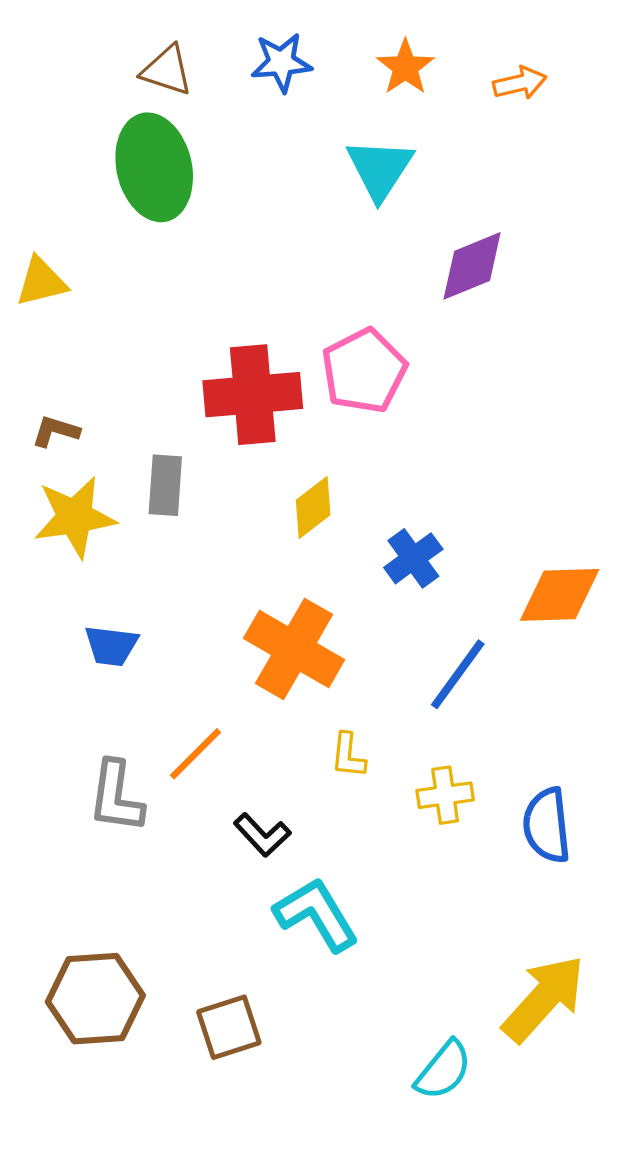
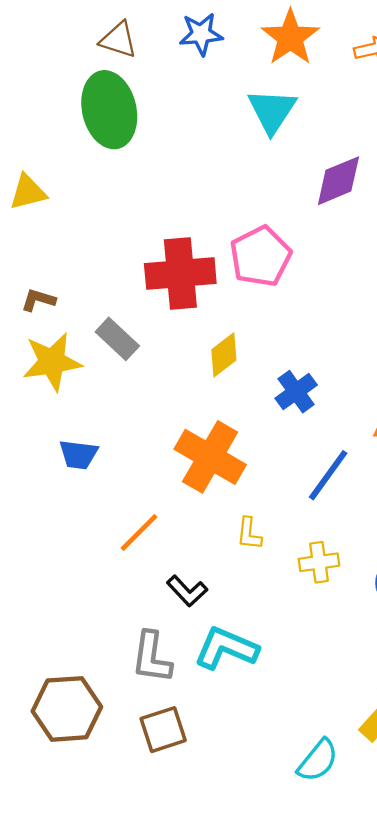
orange star: (405, 67) -> (290, 37), size x1.4
gray rectangle: (165, 485) -> (117, 339), turned -51
gray L-shape: (116, 797) -> (152, 657), moved
cyan L-shape: (316, 914) -> (226, 648), turned -36

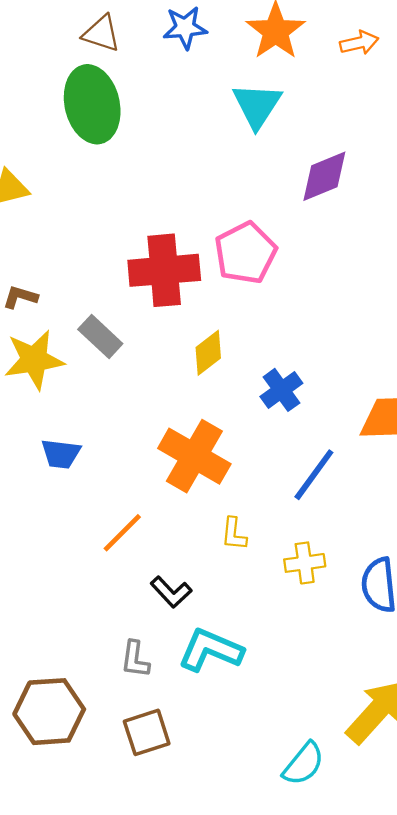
gray L-shape: (152, 657) -> (135, 659), size x0.7

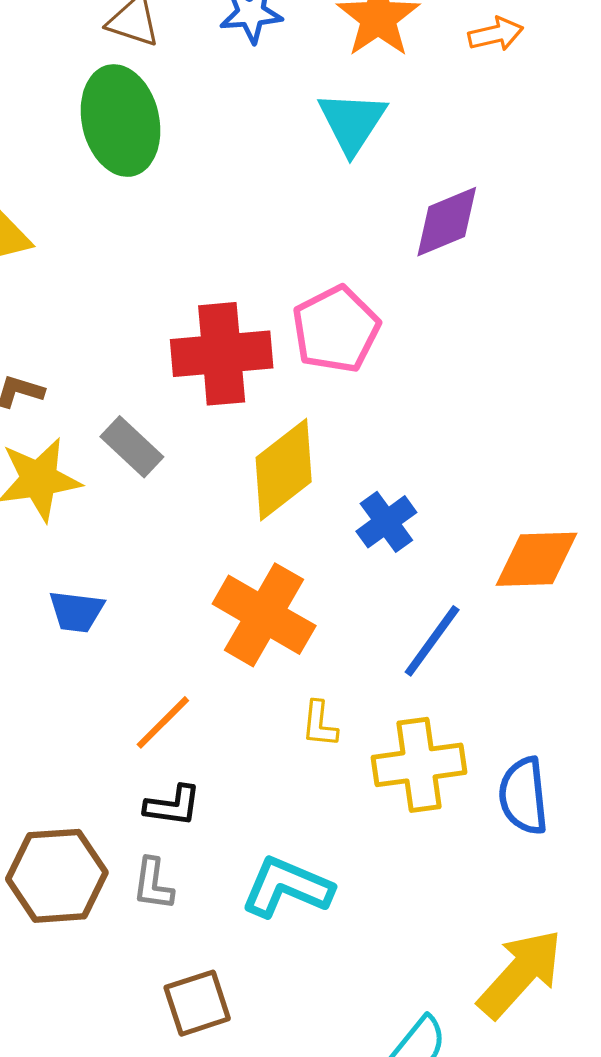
yellow diamond: (208, 353) -> (284, 470), size x1.6
yellow cross: (305, 563) -> (419, 765), size x1.6
black L-shape: (171, 592) -> (173, 806), moved, turned -39
gray L-shape: (135, 659) -> (153, 884), moved
brown hexagon: (49, 712) -> (57, 876), moved

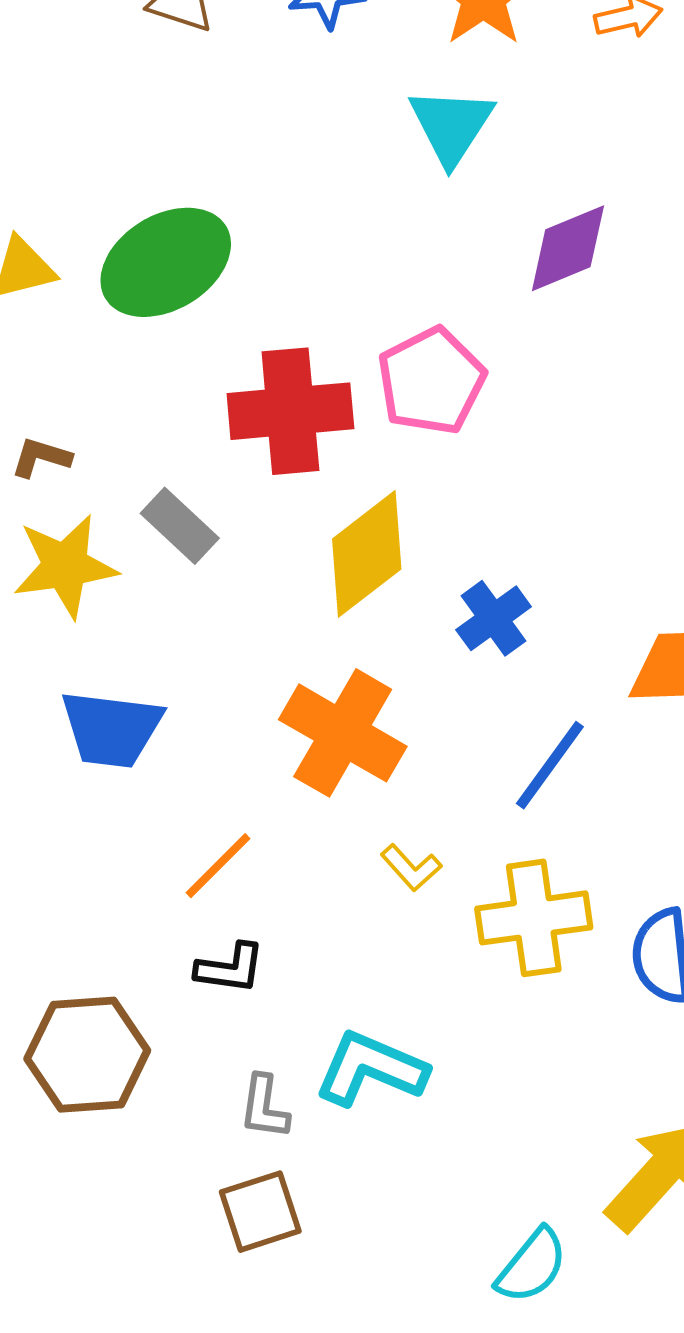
green ellipse: (121, 121) -> (166, 262), moved, turned 72
blue trapezoid: (76, 612) -> (111, 729), size x1.5
yellow L-shape: (320, 724) -> (411, 868), turned -48
gray L-shape: (153, 884) -> (264, 1107), moved

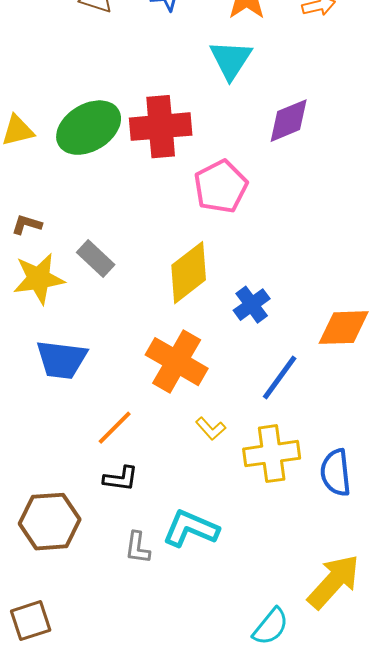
red cross: (290, 411) -> (161, 127), moved
brown square: (260, 1212) -> (31, 621), moved

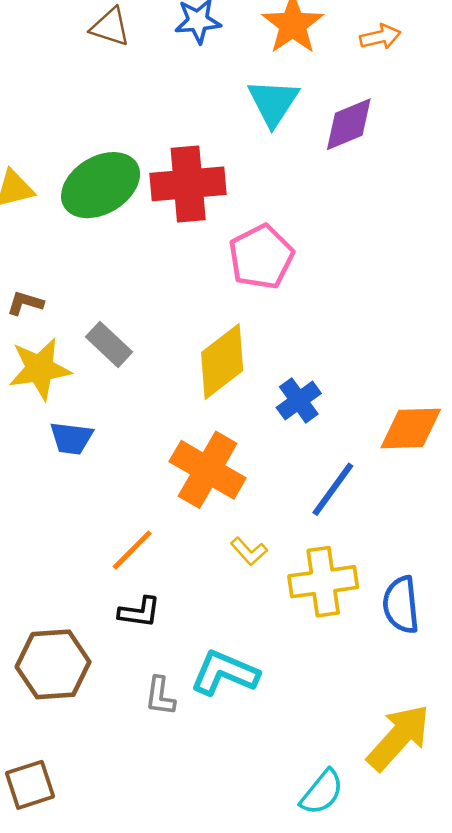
purple diamond: (289, 121) -> (349, 124), moved
blue trapezoid: (62, 360) -> (71, 438), moved, size x0.7

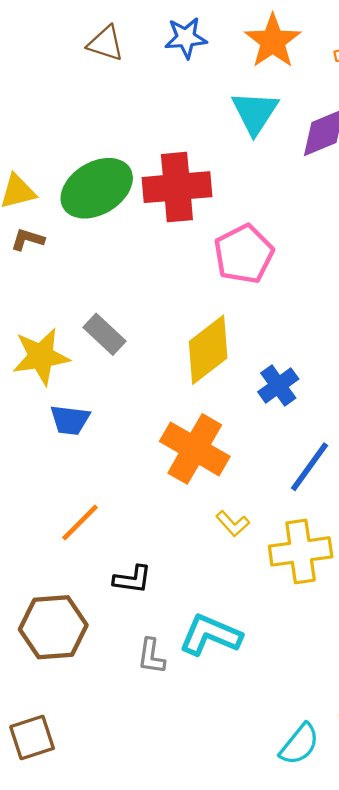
brown L-shape: (25, 303) -> (28, 239), moved
orange line: (132, 550) -> (80, 522), moved

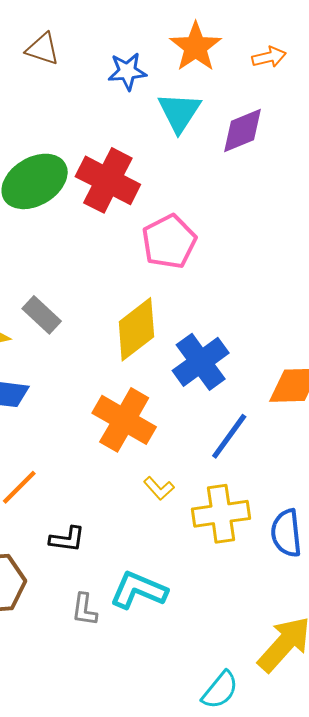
blue star: (186, 38) -> (127, 71), moved
red cross: (177, 187) -> (108, 180), turned 32
blue cross: (278, 385) -> (201, 362), size x1.5

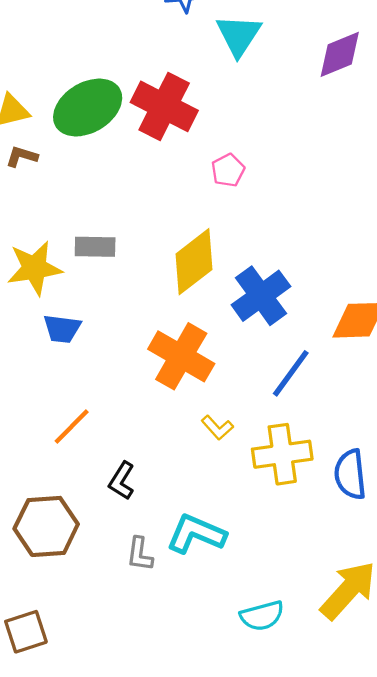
purple diamond: (242, 130) -> (340, 54), moved
pink pentagon: (169, 242) -> (228, 170), size x0.6
gray rectangle: (42, 315) -> (95, 247), turned -42
black L-shape: (67, 539) -> (122, 481), turned 114
cyan semicircle: (220, 690) -> (262, 616), moved, turned 36

